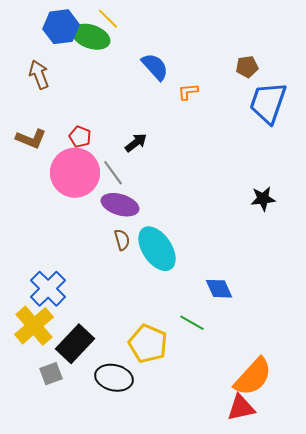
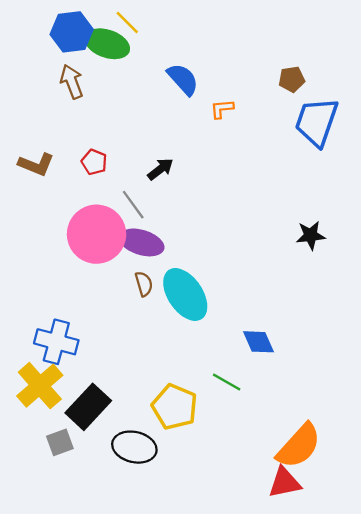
brown arrow: (39, 75) -> (72, 82), moved
pink circle: (75, 173) -> (97, 234), moved
blue cross: (48, 289) -> (56, 342), turned -30

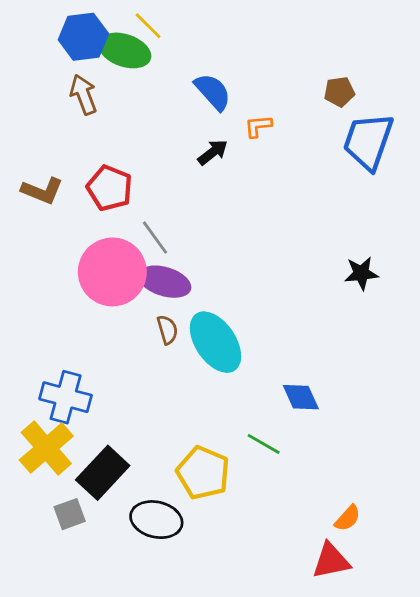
red pentagon: (94, 162) -> (110, 188), size x1.5
black arrow: (160, 169) -> (213, 152), moved
orange semicircle: (299, 446) -> (348, 518), size x0.5

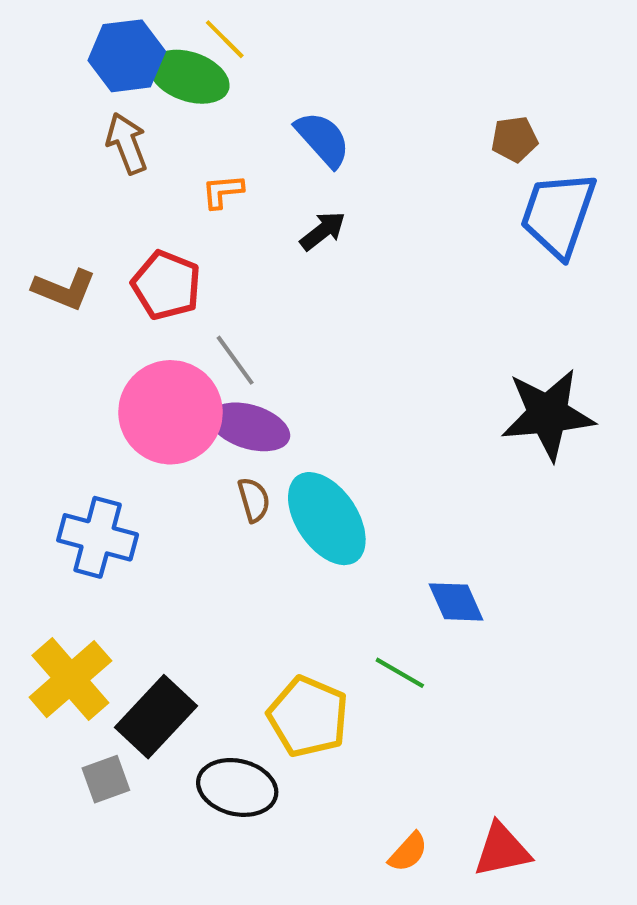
orange L-shape: (258, 126) -> (223, 191), moved
black star: (361, 273) -> (548, 414), size x1.8
blue cross: (66, 397) -> (98, 537), moved
orange semicircle: (348, 518) -> (408, 852), moved

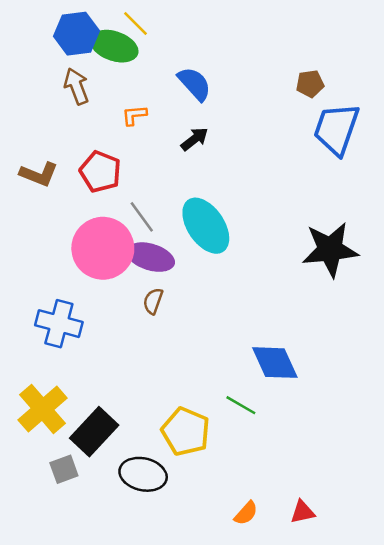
brown semicircle: (254, 500) -> (153, 301), turned -144
cyan ellipse: (327, 519) -> (206, 226), moved
blue diamond: (456, 602) -> (275, 363), size x1.4
red triangle: (502, 850) -> (302, 512), size x0.7

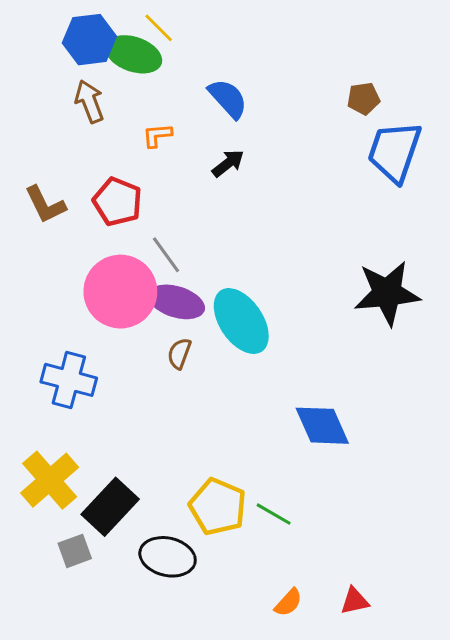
brown L-shape: (39, 174) -> (45, 205), turned 42
cyan ellipse: (206, 226) -> (241, 321), moved
green line: (241, 405) -> (274, 514), moved

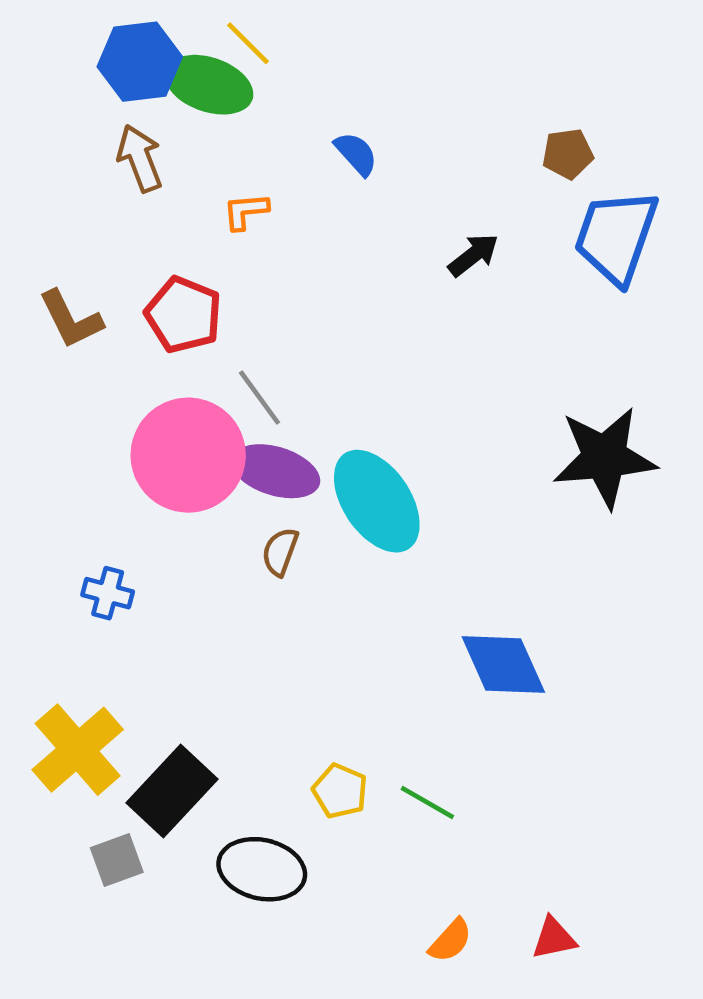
blue semicircle: (228, 99) -> (356, 154), size x0.7
black arrow: (228, 163) -> (473, 255), moved
blue cross: (69, 380) -> (108, 593), size x0.6
yellow pentagon: (218, 507) -> (340, 791), size x0.6

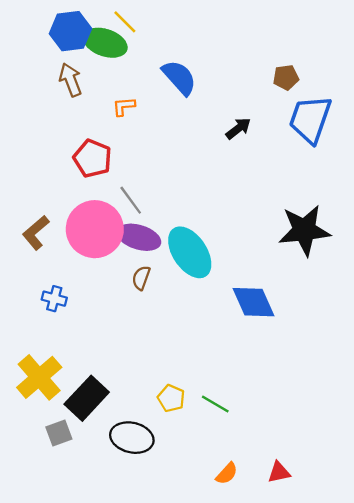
blue semicircle: (356, 154) -> (179, 77), size x1.6
brown L-shape: (71, 319) -> (36, 233), moved, turned 76
blue diamond: (503, 664) -> (253, 302), moved

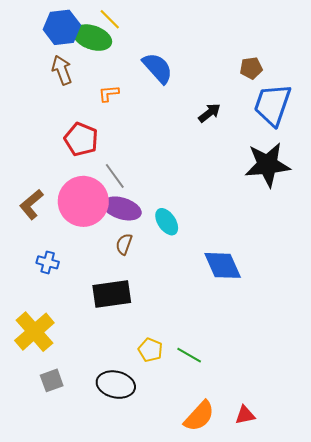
black star: (304, 230) -> (267, 165), moved
cyan ellipse: (190, 252) -> (167, 222), size x0.6
black rectangle: (87, 398) -> (112, 294), moved, turned 39
orange semicircle: (227, 473) -> (199, 416), size x1.6

